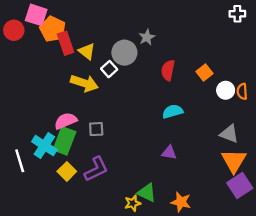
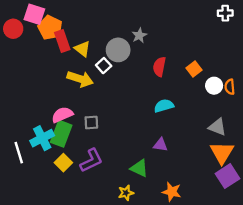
cyan cross: (44, 146) -> (42, 138), turned 30
green triangle: (147, 193) -> (139, 168), moved

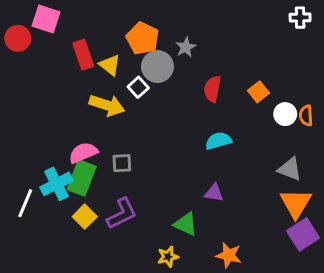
orange pentagon: (50, 28) -> (143, 38), moved
white line: (19, 153) -> (25, 203), turned 40

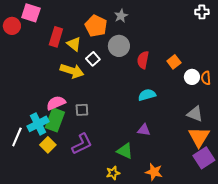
gray star: (186, 47) -> (121, 16), moved
red rectangle: (83, 55) -> (56, 37), turned 36
gray circle: (157, 67) -> (119, 46), moved
yellow square: (85, 217) -> (48, 145), moved

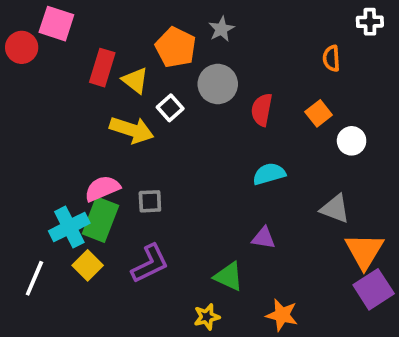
orange semicircle: (206, 78) -> (331, 58), moved
gray triangle: (195, 114) -> (335, 209), moved
white line: (17, 137) -> (34, 278), moved

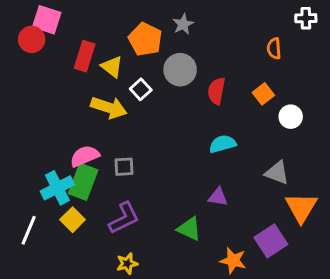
red circle: (22, 47) -> (32, 39), moved
purple square: (374, 289) -> (271, 241), moved
yellow star: (207, 317) -> (127, 264), moved

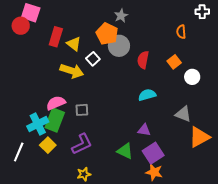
orange pentagon: (145, 39) -> (107, 34), moved
orange triangle: (301, 208) -> (199, 137), turned 30
purple square: (271, 241) -> (153, 153), moved

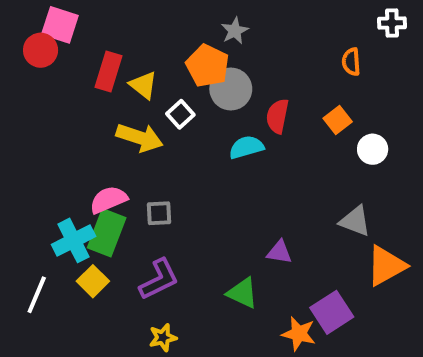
cyan semicircle: (147, 95) -> (246, 147), moved
purple square: (153, 153) -> (332, 312), moved

